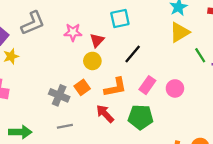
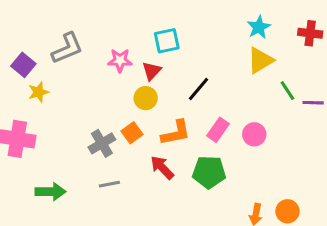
cyan square: (120, 19) -> (167, 41), moved
gray cross: (59, 95) -> (102, 143), turned 36

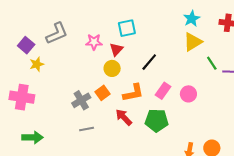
green arrow: (51, 192) -> (32, 137), moved

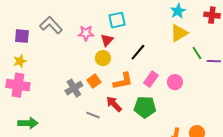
gray L-shape: (57, 33) -> (51, 25), turned -110
purple square: (26, 45) -> (22, 36), turned -35
yellow star: (37, 64) -> (20, 61), moved
gray line: (87, 129) -> (93, 115), moved, turned 32

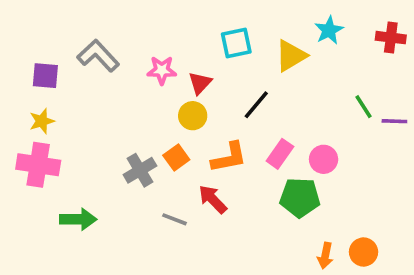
cyan square: (117, 20) -> (236, 43), moved
yellow triangle: (179, 33) -> (291, 56), moved
green pentagon: (145, 107) -> (300, 197), moved
green arrow: (28, 123) -> (78, 219), moved

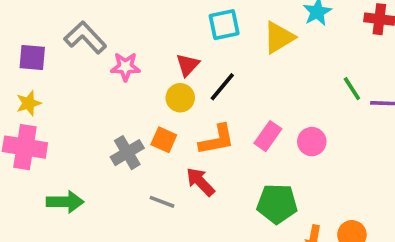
pink star: (162, 70) -> (125, 67), moved
black line: (256, 105) -> (222, 87), moved
orange square: (176, 157) -> (164, 140), turned -30
green pentagon: (300, 197) -> (277, 204), moved

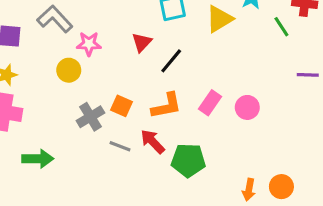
green line: (352, 89) -> (281, 27), moved
yellow circle: (180, 98) -> (69, 70), moved
gray line: (162, 202) -> (120, 146), moved
green pentagon: (277, 204) -> (188, 160), moved

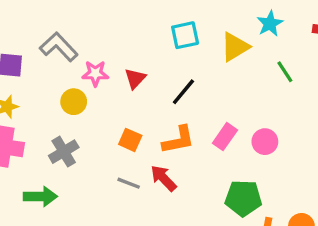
green line: (281, 27) -> (285, 72), moved
red triangle: (142, 42) -> (135, 78), moved
gray cross: (90, 117) -> (64, 152), moved
green pentagon: (188, 160) -> (243, 198), moved

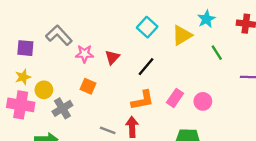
cyan square: (185, 35) -> (147, 27), turned -36
yellow circle: (74, 102) -> (44, 90), moved
orange square: (130, 140) -> (88, 86), moved
red arrow: (163, 178) -> (132, 127), turned 42

